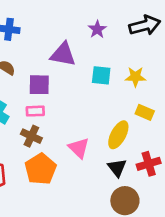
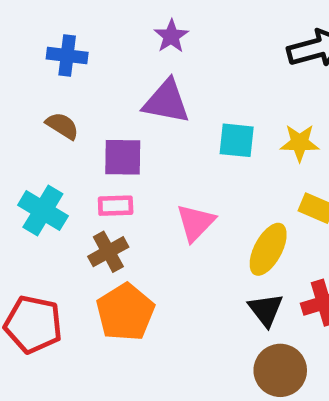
purple star: (97, 29) -> (171, 36), moved
brown cross: (31, 136) -> (108, 252), turned 36
pink triangle: (79, 148) -> (195, 223), moved, turned 30

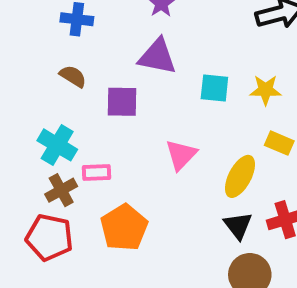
pink rectangle: (116, 206) -> (97, 172), moved
brown cross: (108, 252) -> (61, 190), moved

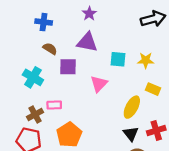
brown semicircle: (73, 76) -> (50, 49), moved
cyan cross: (57, 145) -> (33, 77), moved
pink triangle: (181, 155) -> (99, 84), moved

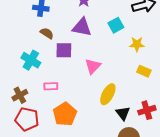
cyan square: (118, 59) -> (116, 25), moved, turned -35
yellow ellipse: (132, 107) -> (108, 94), moved
brown cross: (35, 115) -> (20, 95), moved

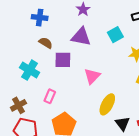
pink rectangle: (51, 86) -> (50, 96), turned -64

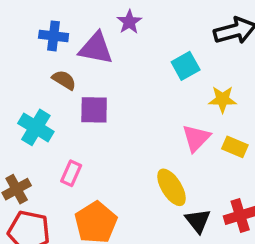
purple triangle: (81, 37) -> (96, 48), moved
pink triangle: (92, 76) -> (196, 138), moved
yellow ellipse: (107, 104) -> (172, 187), turned -60

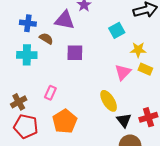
blue cross: (54, 36) -> (28, 23), moved
purple square: (94, 110) -> (75, 53), moved
cyan cross: (36, 127) -> (27, 55), moved, turned -30
yellow rectangle: (235, 147) -> (145, 69), moved

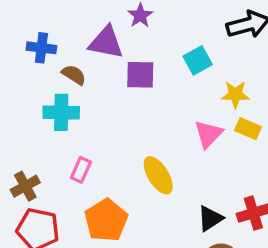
purple square: (75, 53) -> (140, 75), moved
cyan cross: (27, 55) -> (61, 112), moved
yellow ellipse: (109, 101) -> (158, 175), moved
black triangle: (124, 120) -> (210, 218), turned 35

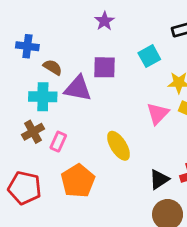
purple triangle: (106, 42) -> (78, 88), moved
brown cross: (25, 186) -> (33, 132), moved

